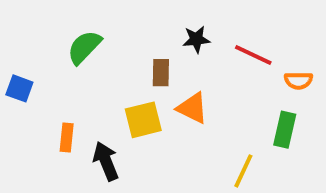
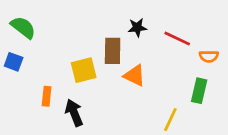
green semicircle: (84, 47) -> (23, 27), moved, turned 84
brown rectangle: (161, 73) -> (113, 51), size x1.4
yellow square: (143, 120) -> (84, 70), moved

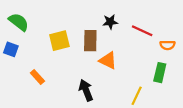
yellow square: (84, 70) -> (59, 41), moved
orange rectangle: (47, 96) -> (37, 77), turned -48
black arrow: (74, 113) -> (86, 90), moved

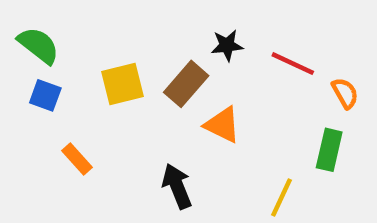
brown rectangle: (90, 41) -> (186, 84), turned 40
orange semicircle: (167, 45) -> (345, 93), turned -120
blue square: (11, 49) -> (45, 95), moved

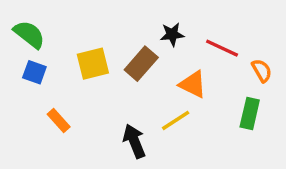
orange triangle: (222, 125) -> (193, 84), moved
yellow line: (281, 198) -> (176, 120), moved, turned 32

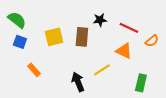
brown rectangle: (141, 64) -> (82, 37), turned -36
orange semicircle: (262, 71) -> (152, 41), turned 80
orange triangle: (193, 84) -> (124, 51), moved
green rectangle: (250, 114) -> (141, 83), moved

